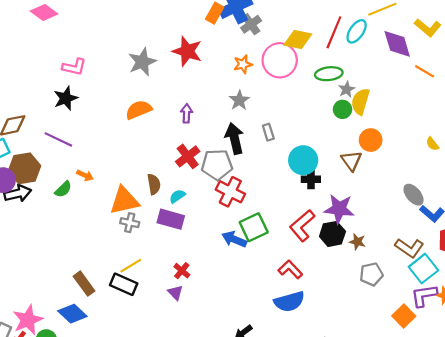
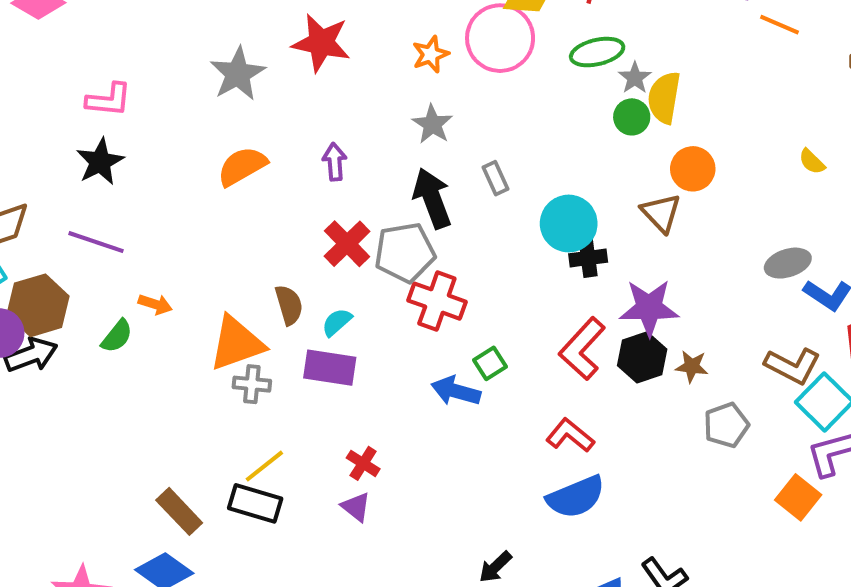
gray ellipse: (414, 195) -> (788, 263), turned -60
green square: (254, 227) -> (490, 363), size x0.6

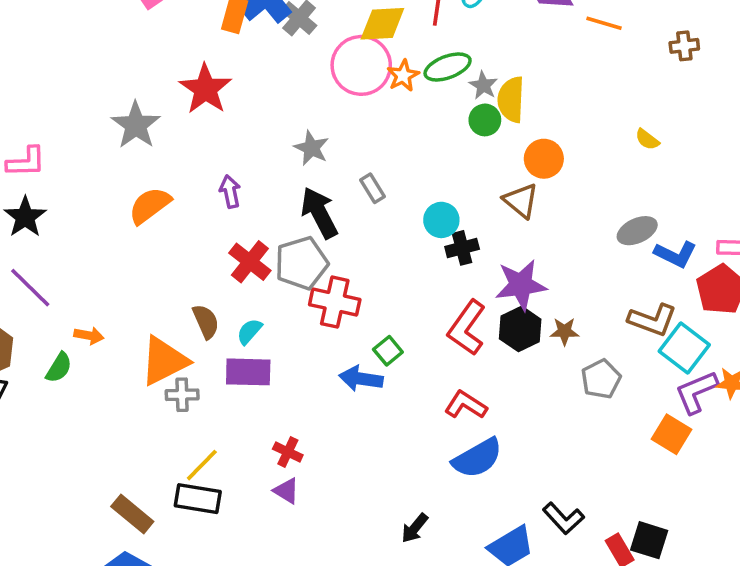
red star: (321, 43) -> (205, 89), turned 30
orange star: (431, 54) -> (403, 76), moved
cyan circle: (569, 224) -> (441, 220), size x0.7
purple line: (96, 242) -> (30, 288), turned 33

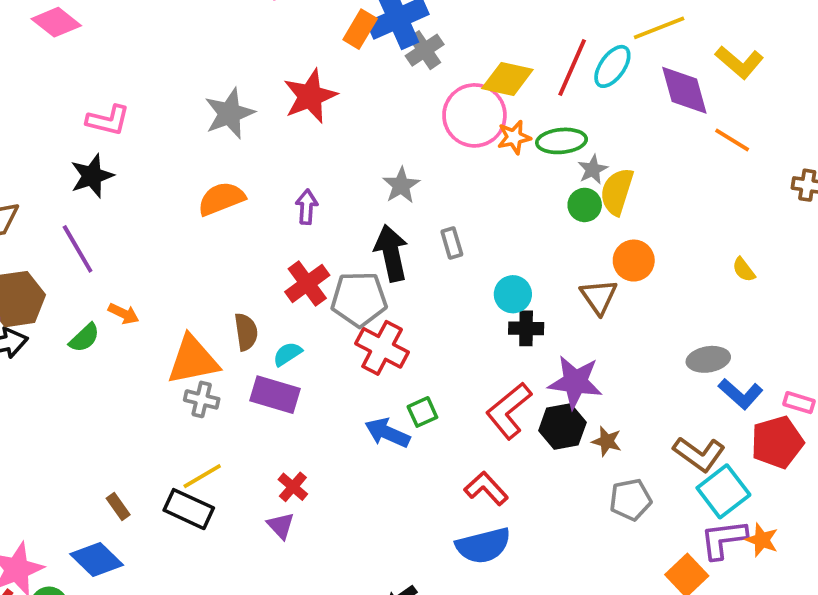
brown rectangle: (132, 514) -> (118, 507), size x0.6

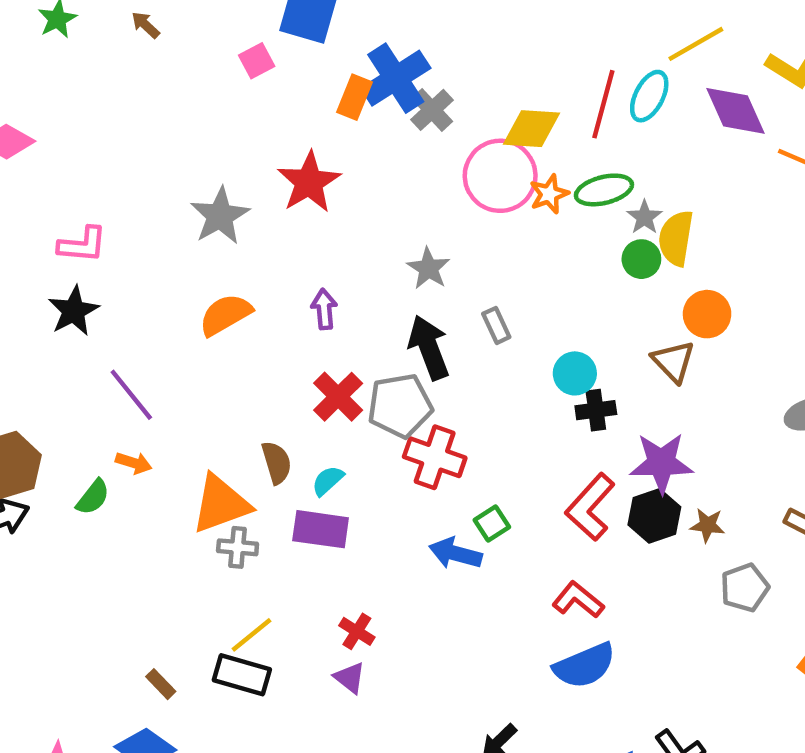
purple line: (78, 249) -> (131, 395), moved

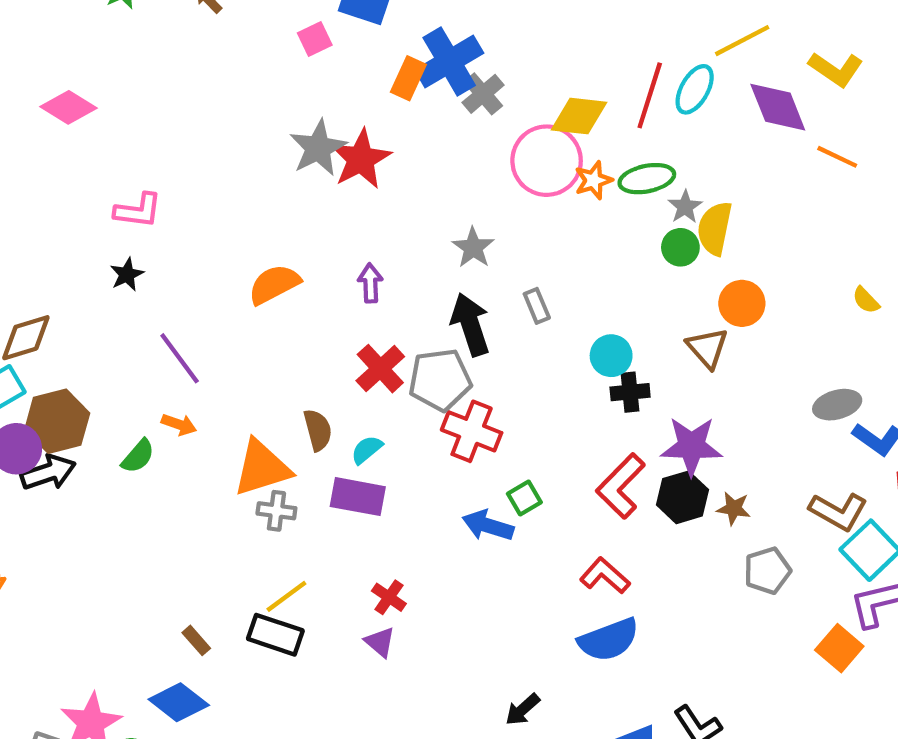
gray star: (220, 216) -> (318, 148), moved
black star: (74, 311) -> (127, 274), size x0.7

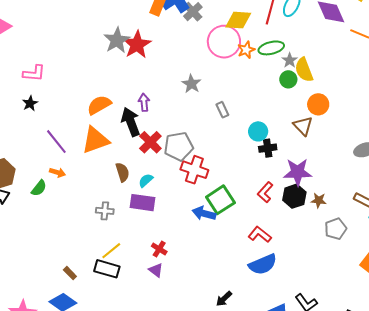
yellow semicircle: (715, 228) -> (304, 70), turned -30
black arrow: (470, 324) -> (131, 122), moved
orange triangle: (262, 468) -> (95, 140), moved
red L-shape: (621, 486) -> (265, 192), size x0.7
green square: (524, 498) -> (220, 200), size x1.8

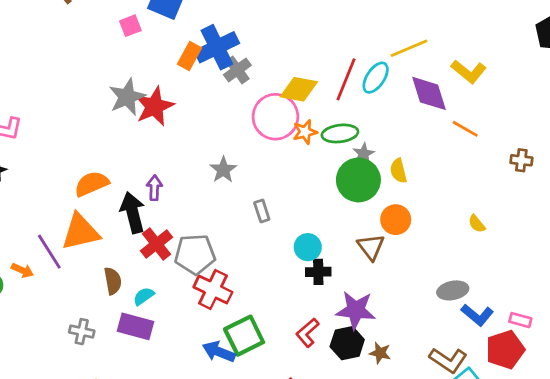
yellow semicircle: (304, 70) -> (398, 171), moved, size x0.7
green circle: (288, 79) -> (358, 180), size x1.8
purple line: (56, 142) -> (49, 252), moved

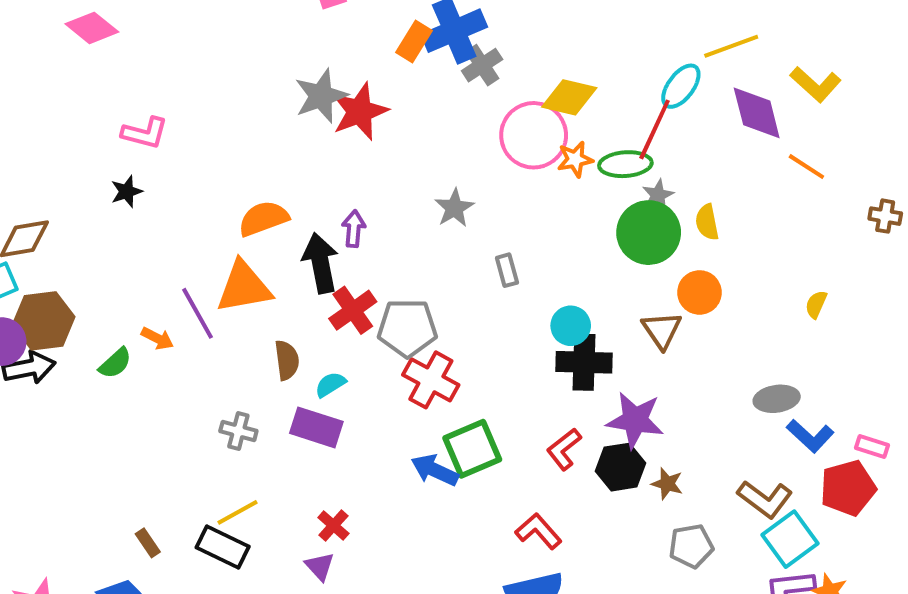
red line: (346, 79) -> (655, 129), moved
yellow semicircle: (477, 224) -> (816, 304), turned 60
black cross: (318, 272) -> (584, 362), size x1.5

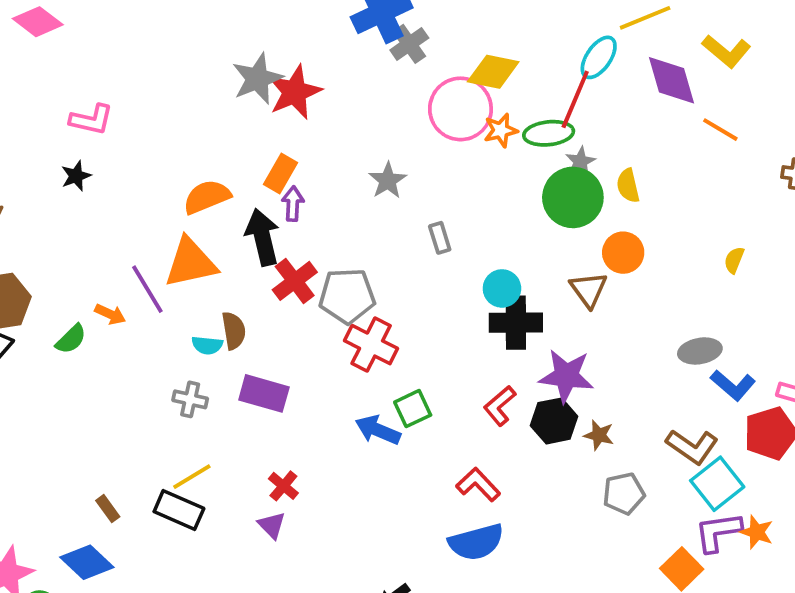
orange rectangle: (414, 41) -> (281, 173), moved
cyan semicircle: (330, 385) -> (207, 345), moved, turned -140
green square: (472, 449) -> (413, 409), size x0.7

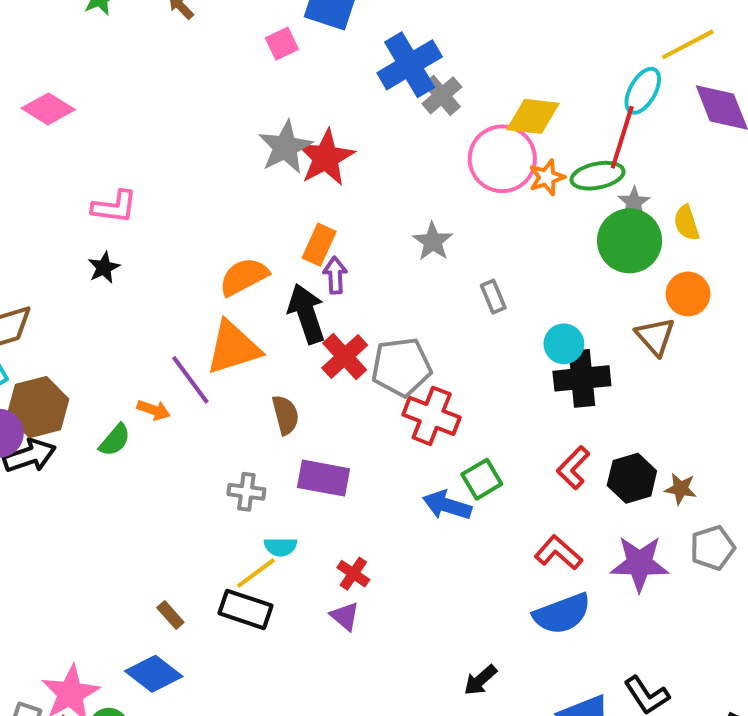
cyan semicircle: (207, 345) -> (280, 547), moved
purple star: (566, 376) -> (639, 563), moved

